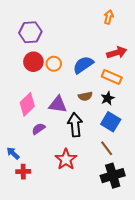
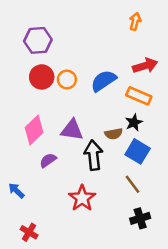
brown semicircle: (85, 96) -> (114, 134), moved
red cross: (23, 172) -> (29, 232), moved, turned 32
black cross: (113, 176) -> (140, 218), size x0.7

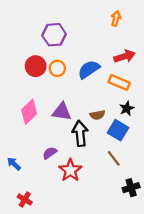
purple hexagon: (38, 40) -> (54, 35), moved
black star: (134, 122) -> (127, 108), moved
purple semicircle: (48, 160) -> (50, 153), moved
black cross: (140, 218) -> (131, 188), moved

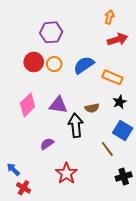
red arrow: (125, 56) -> (118, 40), moved
blue square: (118, 130) -> (123, 131), moved
blue arrow: (14, 164) -> (13, 169), moved
red star: (70, 170) -> (66, 173), moved

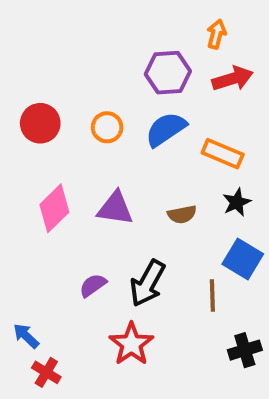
purple hexagon: (51, 32) -> (168, 73), moved
red circle: (34, 62) -> (40, 123), moved
black arrow: (76, 125) -> (148, 283), moved, turned -145
brown line: (107, 149) -> (212, 295), turned 35

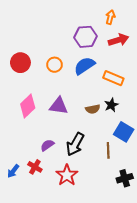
black star: (237, 202) -> (111, 105), moved
blue arrow: (26, 336) -> (13, 171), turned -96
red cross: (46, 372) -> (35, 167), moved

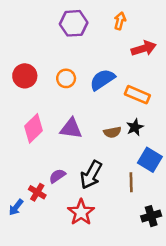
orange arrow: (110, 17) -> (120, 21), moved
purple hexagon: (85, 37) -> (74, 23), moved
red cross: (35, 167) -> (37, 192), moved

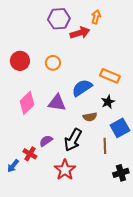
red arrow: (144, 48) -> (80, 33), moved
blue semicircle: (102, 80) -> (82, 88), moved
brown semicircle: (112, 132) -> (90, 117), moved
blue square: (150, 160) -> (120, 128), turned 30

